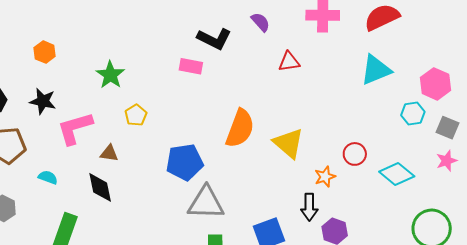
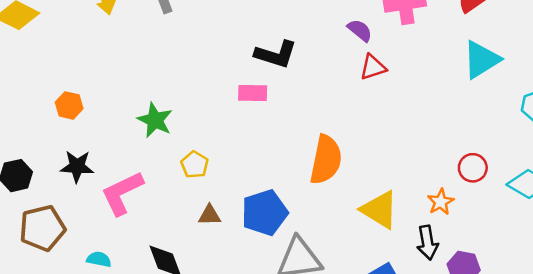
purple semicircle: (261, 22) -> (360, 30), moved
yellow triangle: (289, 143) -> (380, 210), moved
brown triangle: (109, 153) -> (210, 215), moved

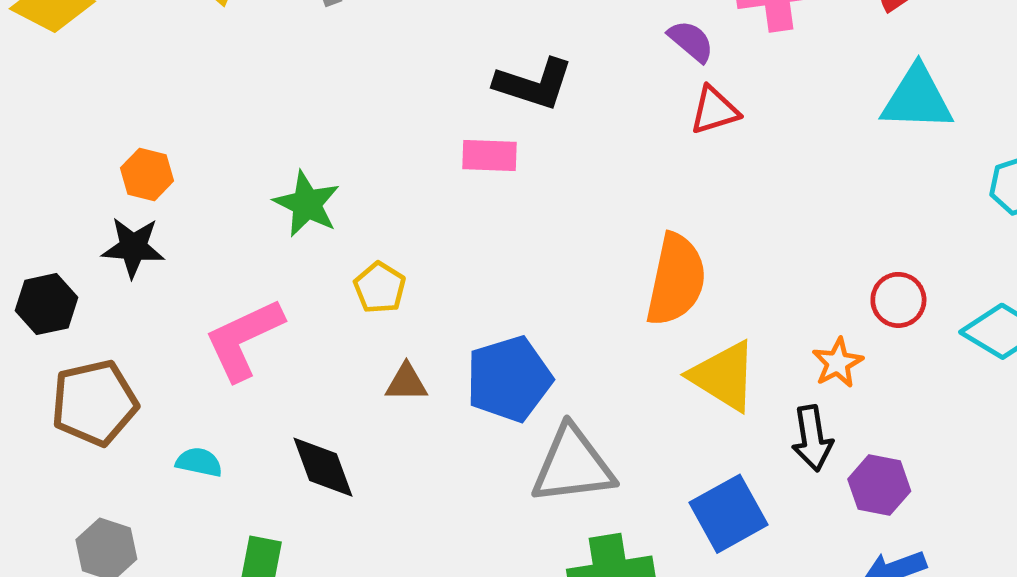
cyan triangle: (481, 60) -> (917, 99), turned 33
orange semicircle: (326, 160) -> (676, 280), moved
black star: (77, 166) -> (133, 247), moved

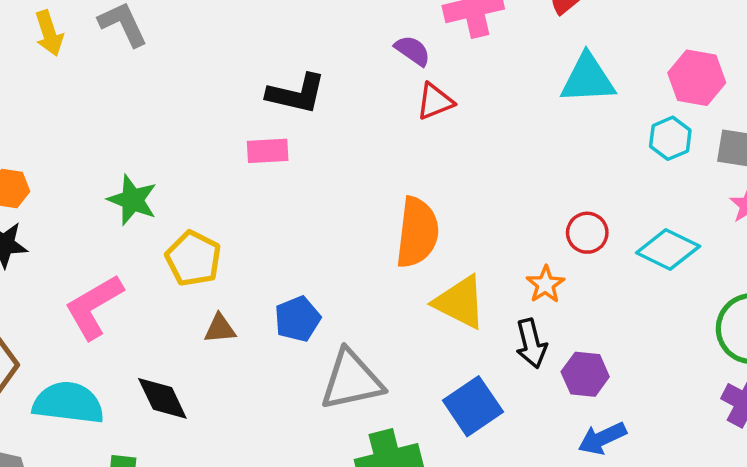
yellow pentagon: (380, 288) -> (193, 259), size x1.4
blue pentagon: (509, 379) -> (297, 319), size x0.7
cyan semicircle: (199, 462) -> (68, 403), size x2.0

